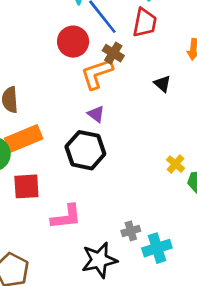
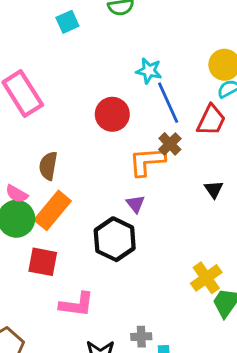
red circle: (73, 42) -> (112, 114), moved
orange rectangle: (24, 138) -> (53, 210), turned -42
yellow cross: (176, 164) -> (206, 278), size x1.5

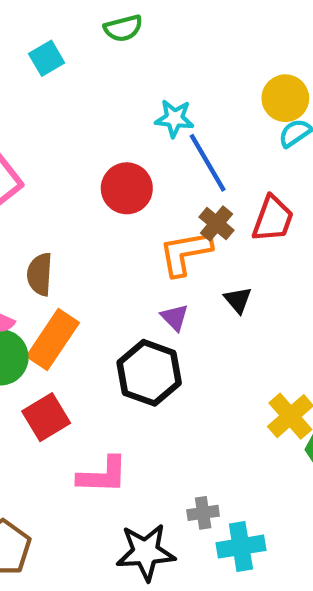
red trapezoid: (211, 120) -> (273, 219), moved
black triangle: (214, 189) -> (238, 300), moved
red square: (43, 262) -> (46, 417), turned -36

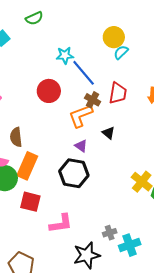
red square: (46, 417) -> (30, 202), turned -35

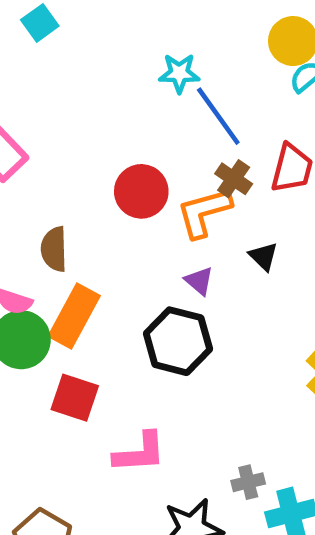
red circle: (49, 91) -> (141, 191), moved

